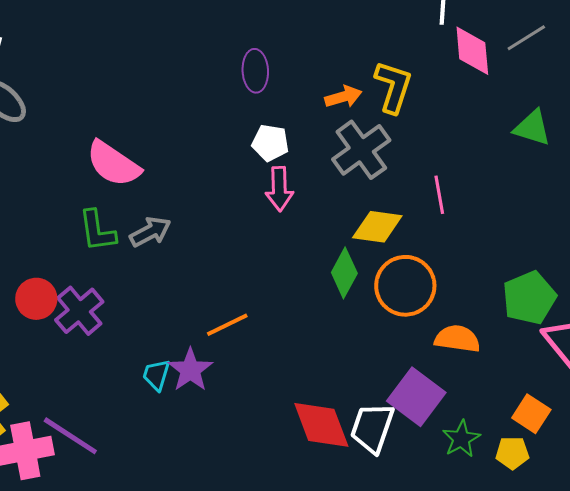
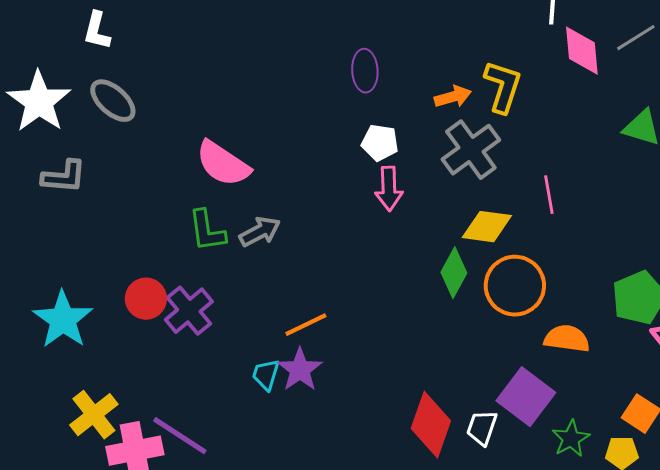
orange line: (227, 325) -> (306, 325), moved
red diamond: (321, 425) -> (431, 425), turned 40
white trapezoid: (372, 428) -> (482, 428), size x0.7

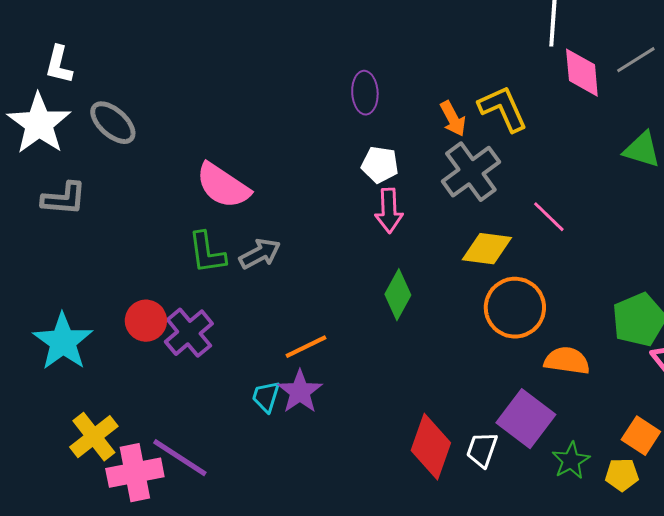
white L-shape: (97, 31) -> (59, 65), moved
yellow L-shape: (503, 87) -> (503, 109), turned -42
orange arrow: (453, 97) -> (453, 119), turned 78
pink line: (549, 195) -> (549, 217), turned -36
green diamond: (454, 273) -> (398, 295), moved

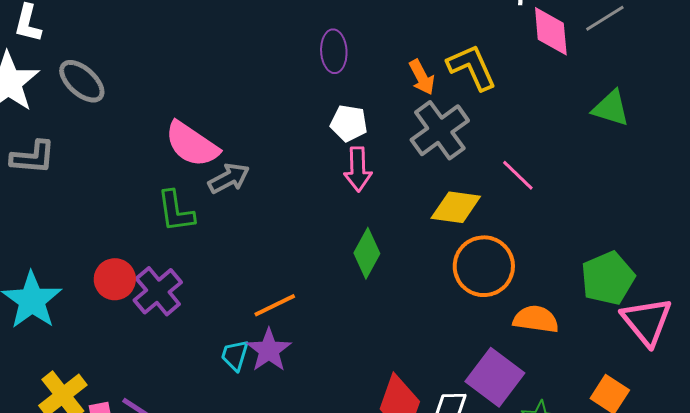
gray arrow: (260, 254) -> (229, 178), moved

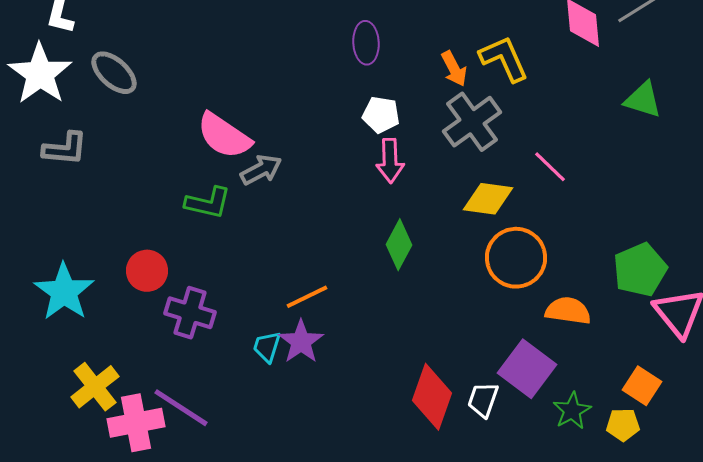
green L-shape: (176, 211) -> (208, 203), turned -69
purple cross: (158, 291) -> (190, 313), moved, turned -33

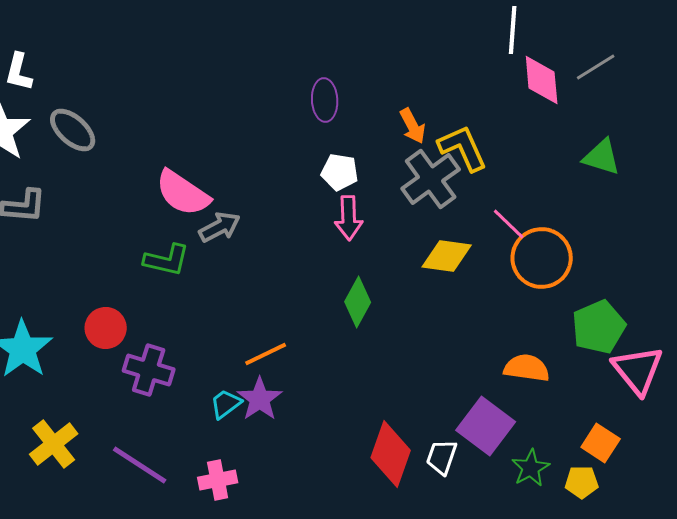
yellow L-shape: (504, 59) -> (463, 148), moved
orange circle: (516, 258) -> (542, 258), moved
cyan trapezoid: (267, 347) -> (226, 404), turned 36
pink cross: (136, 423) -> (218, 480), moved, size x0.7

